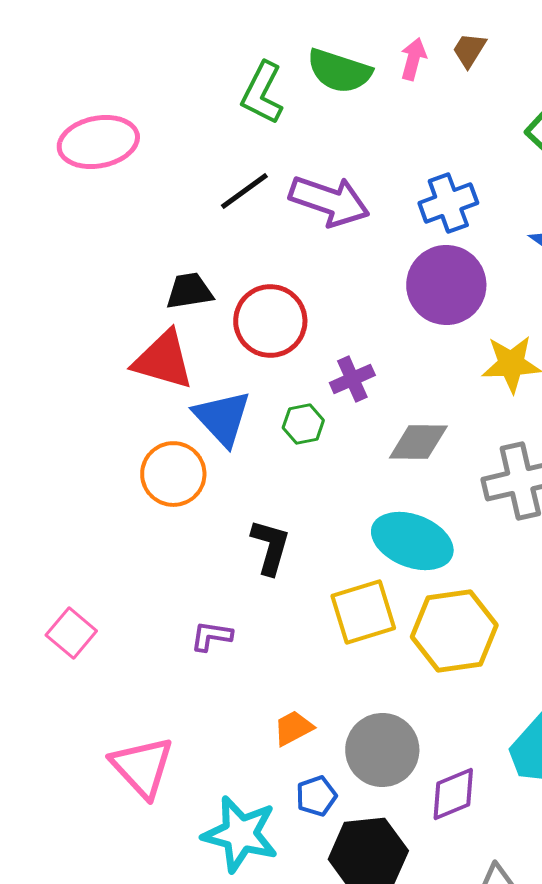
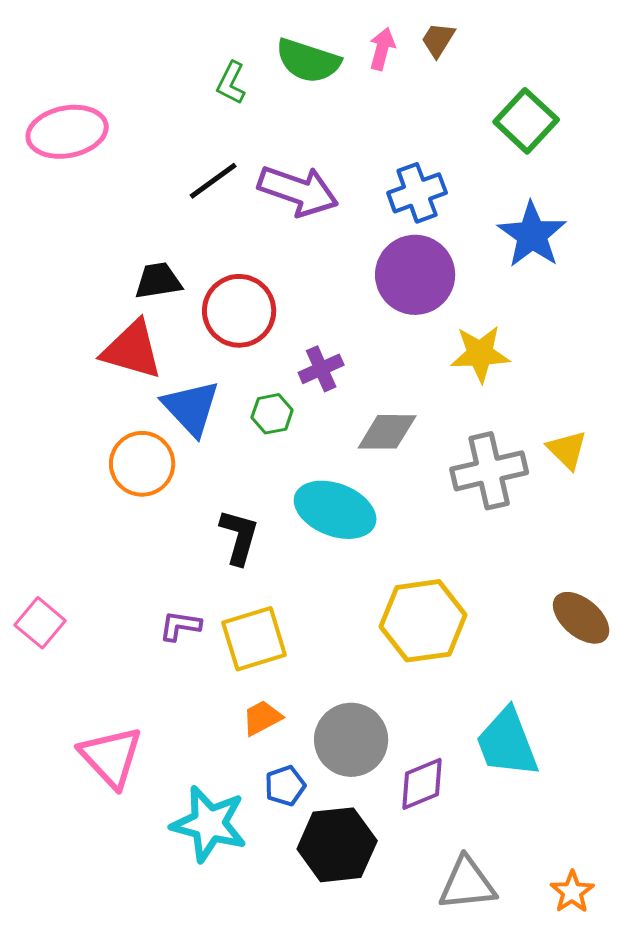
green L-shape: (262, 93) -> (231, 83), size x0.7
cyan ellipse: (412, 541) -> (335, 510), moved
yellow square: (363, 612) -> (254, 639), moved

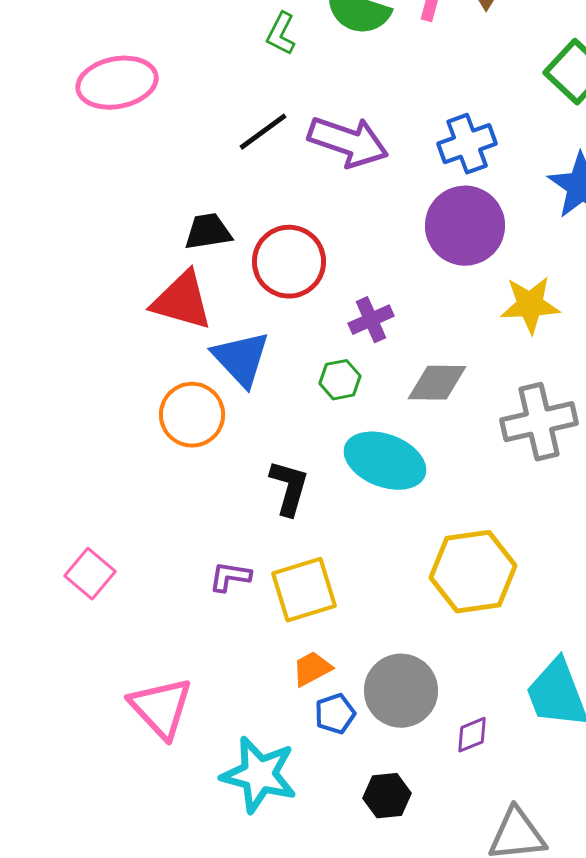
green hexagon: (272, 414) -> (340, 380), moved
purple diamond: (422, 784) -> (472, 735), size x0.7
blue pentagon: (285, 786) -> (335, 714), moved
black hexagon: (337, 845) -> (387, 796), size x0.6

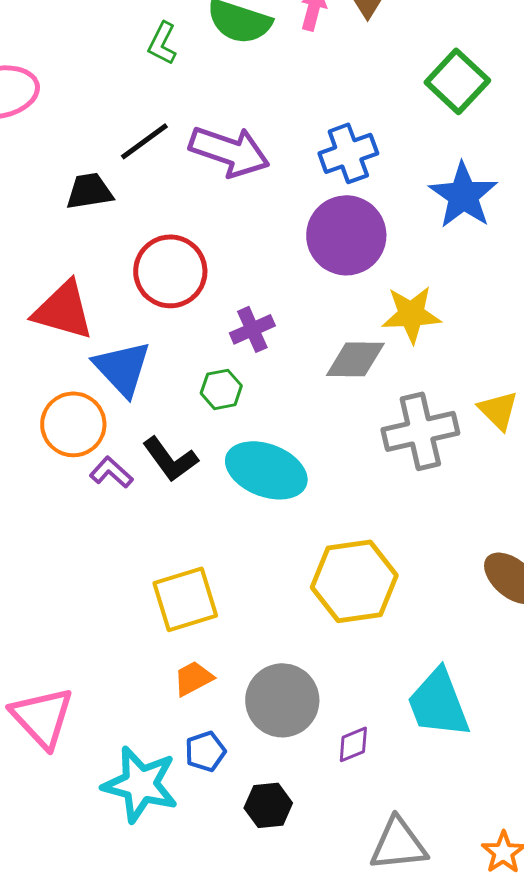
black trapezoid: (208, 232) -> (89, 191), moved
gray diamond: (437, 383) -> (355, 359), moved
black L-shape: (289, 488) -> (170, 459), moved, turned 128
purple L-shape: (230, 577) -> (111, 472), moved, turned 33
blue pentagon: (335, 714) -> (205, 751), moved

